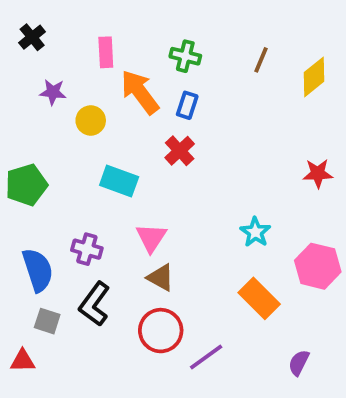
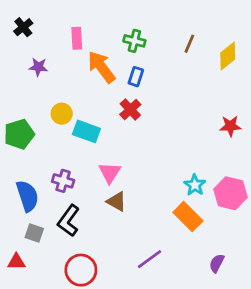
yellow circle: (91, 120) -> (62, 114), moved
cyan star: (255, 232) -> (195, 185), moved
red circle: (161, 331) -> (81, 270), moved

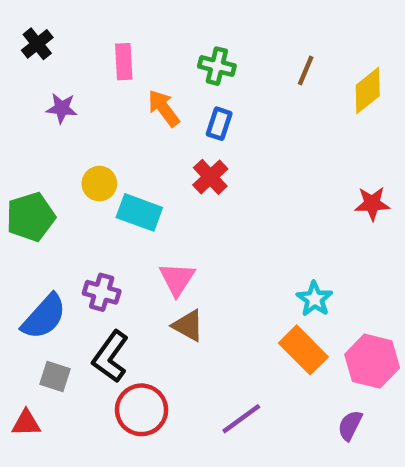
orange arrow: (101, 67) -> (164, 108), size x0.7
pink hexagon: (230, 193) -> (372, 361), moved
blue semicircle: (27, 196) -> (44, 317), turned 60
red circle: (81, 270) -> (142, 410), moved

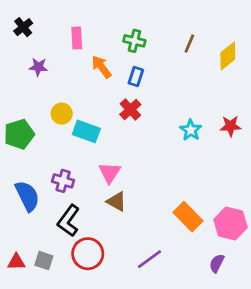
cyan star: (315, 299) -> (191, 130), moved
blue semicircle: (44, 317) -> (27, 196), turned -68
gray square: (55, 377) -> (44, 261), moved

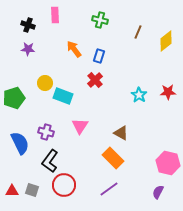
black cross: (23, 27) -> (28, 25), moved, turned -32
pink rectangle: (77, 38) -> (55, 15), moved
green cross: (134, 41) -> (100, 20), moved
brown triangle: (117, 201) -> (121, 133), moved
orange rectangle: (188, 217) -> (113, 158), moved

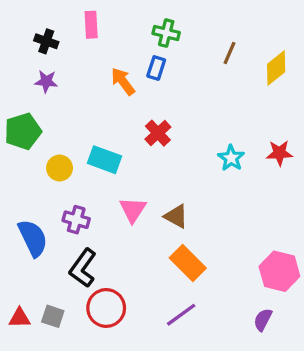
blue rectangle: (99, 56) -> (156, 68), moved
yellow circle: (45, 83) -> (60, 168), moved
green pentagon: (14, 98) -> (23, 131), moved
brown triangle: (121, 133) -> (176, 216), moved

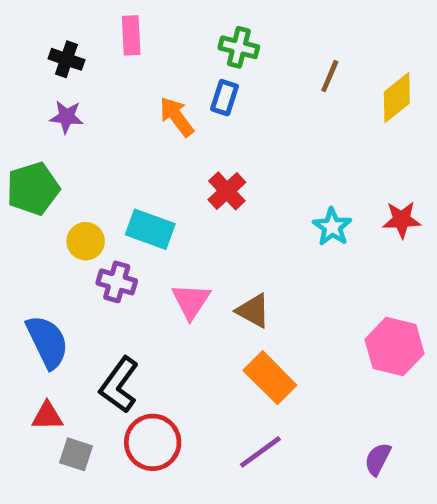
purple cross: (76, 220) -> (117, 282), moved
pink hexagon: (279, 271) -> (394, 347), moved
red triangle: (20, 318) -> (47, 416), moved

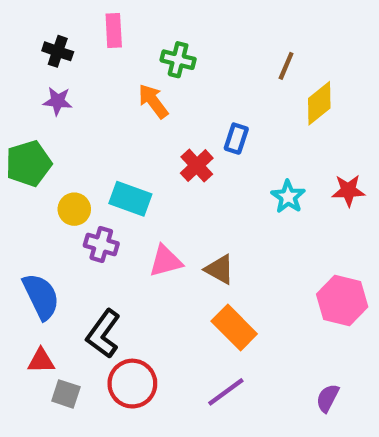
green cross: (239, 47) -> (178, 60), moved
blue rectangle: (224, 98) -> (236, 139), moved
yellow diamond: (397, 98) -> (319, 103), moved
pink triangle: (191, 301) -> (166, 261), turned 42

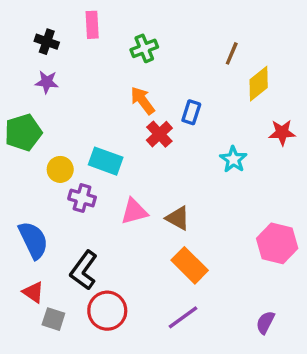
green cross: (178, 60) -> (144, 48), turned -36
orange arrow: (153, 101) -> (143, 101), moved
red star: (348, 190) -> (282, 132), moved
red triangle: (41, 361) -> (33, 292), turned 35

